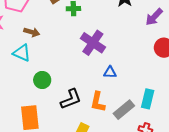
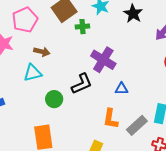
cyan triangle: (22, 53) -> (33, 73), turned -36
black L-shape: (71, 99) -> (82, 84), moved

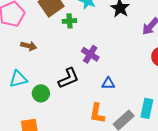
purple cross: (103, 60) -> (90, 54), size x0.7
cyan triangle: (33, 73) -> (18, 79), moved

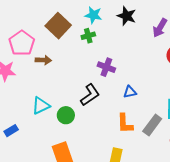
green cross: (69, 21) -> (88, 36), moved
brown arrow: (29, 46) -> (43, 60), moved

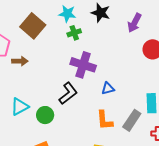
green cross: (88, 36) -> (74, 33), moved
purple cross: (106, 67) -> (83, 65), size x1.4

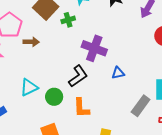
green cross: (74, 33) -> (68, 20), moved
orange L-shape: (105, 120) -> (81, 108), moved

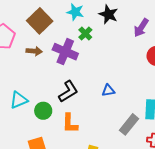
green cross: (68, 20) -> (85, 34), moved, turned -32
brown arrow: (31, 42) -> (34, 51), moved
purple cross: (94, 48) -> (65, 52), moved

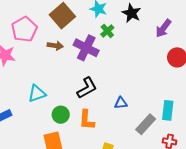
blue triangle: (108, 90) -> (121, 103), moved
green circle: (43, 111) -> (61, 115), moved

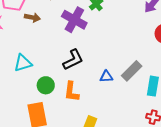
brown arrow: (55, 46) -> (32, 17), moved
gray rectangle: (146, 124) -> (132, 71), moved

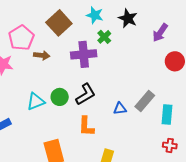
purple cross: (74, 20) -> (84, 54), turned -30
green circle: (46, 85) -> (60, 97), moved

